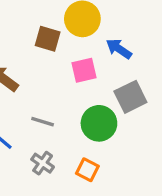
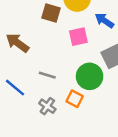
orange square: (87, 170) -> (75, 99), moved

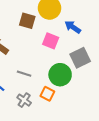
pink square: (78, 37) -> (51, 41), turned 35

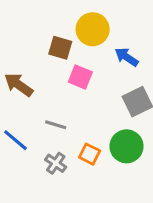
pink square: (51, 41) -> (80, 77), moved
green circle: (60, 75) -> (126, 146), moved

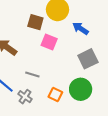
gray cross: (56, 163) -> (25, 97), moved

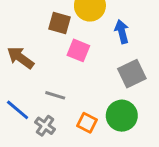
blue arrow: (81, 28) -> (122, 32), turned 42

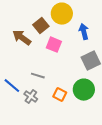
brown square: (60, 23) -> (41, 26), turned 35
brown arrow: (20, 58) -> (22, 38), moved

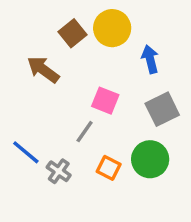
brown square: (41, 26) -> (72, 33), moved
pink square: (54, 45) -> (105, 101), moved
gray line: (38, 76) -> (85, 132), moved, turned -72

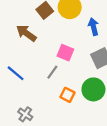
blue line: (26, 152) -> (16, 73), moved
gray cross: (59, 171) -> (25, 114), moved

